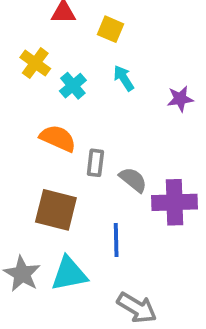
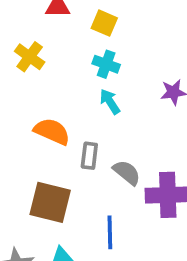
cyan arrow: (124, 78) -> (110, 102), moved
cyan cross: (73, 86) -> (106, 64), moved, turned -30

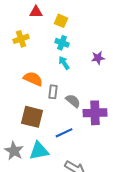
yellow cross: (30, 57) -> (21, 39), turned 35
blue line: (110, 232) -> (64, 133), turned 66

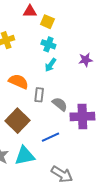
red triangle: (36, 12) -> (30, 11), moved
cyan arrow: (64, 63) -> (50, 65), turned -112
brown square: (32, 117) -> (17, 121), turned 30

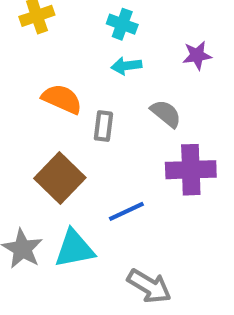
cyan arrow: (50, 65) -> (126, 66), turned 48
gray semicircle: (60, 104) -> (166, 114), moved

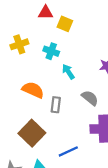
cyan cross: (122, 24) -> (51, 51), moved
cyan arrow: (126, 66) -> (68, 72), turned 63

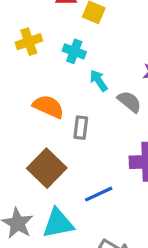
gray semicircle: (90, 98) -> (129, 102), moved

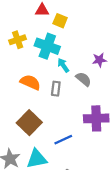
cyan cross: (74, 51) -> (47, 46), size x1.6
gray rectangle: (81, 128) -> (56, 89), moved

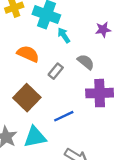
gray semicircle: (83, 79) -> (86, 62), moved
gray rectangle: (56, 89) -> (56, 71), moved, turned 32

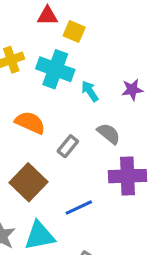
cyan arrow: (64, 35) -> (90, 91), moved

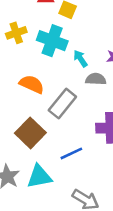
gray semicircle: (109, 134) -> (96, 79), moved, turned -36
gray rectangle: (68, 146) -> (62, 103), size x1.6

